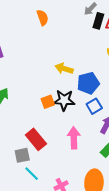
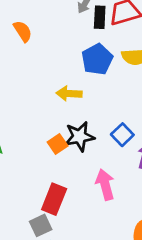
blue pentagon: (88, 83) -> (97, 59), moved
red rectangle: (36, 139) -> (54, 199), turned 75

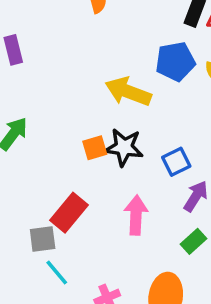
yellow arrow: (69, 93) -> (128, 92), size x1.4

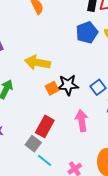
yellow arrow: (128, 92) -> (37, 63), moved
gray square: (43, 239) -> (33, 144), turned -35

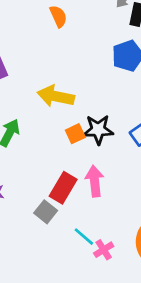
pink arrow: (82, 121) -> (95, 181), moved
cyan line: (45, 160) -> (84, 237), moved

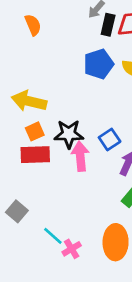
orange square: (75, 134) -> (35, 131), moved
pink arrow: (95, 181) -> (80, 156), moved
red rectangle: (63, 188) -> (35, 155), moved, turned 56

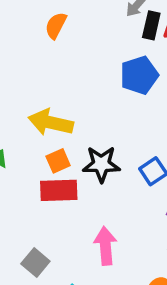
orange semicircle: (33, 25) -> (56, 25), turned -130
pink arrow: (80, 156) -> (105, 246), moved

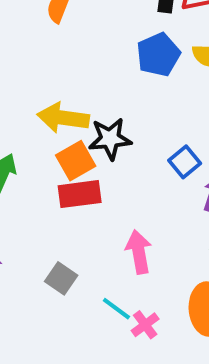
orange square: (58, 161) -> (76, 161), size x1.4
black star: (101, 164) -> (110, 139), moved

